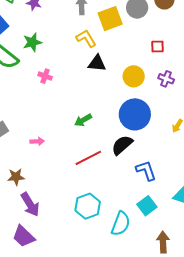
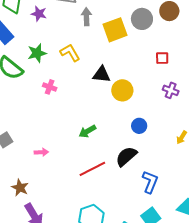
yellow L-shape: (86, 38) -> (70, 53), moved
yellow circle: (134, 76) -> (122, 90), moved
blue circle: (135, 114) -> (139, 126), size x0.5
blue L-shape: (146, 171) -> (150, 182), turned 40
brown star: (16, 177) -> (20, 188), turned 30

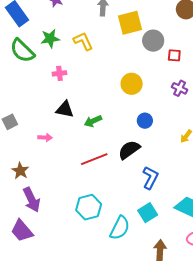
gray circle: (142, 19) -> (153, 41), moved
black triangle: (102, 74) -> (65, 109), moved
pink cross: (50, 87) -> (59, 73), turned -32

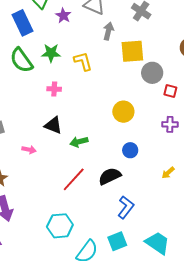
purple cross: (180, 88) -> (170, 124), turned -35
red line: (94, 159) -> (74, 179), turned -36

